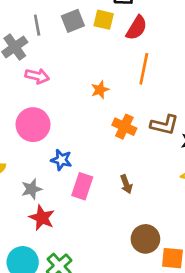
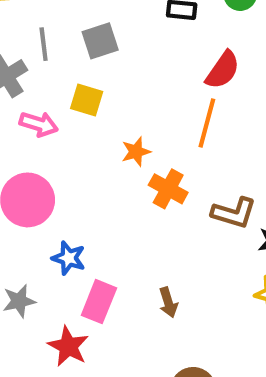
yellow square: (104, 20) -> (87, 100), moved
red semicircle: (137, 28) -> (223, 70), moved
orange cross: (124, 127) -> (168, 189), moved
red star: (42, 218) -> (68, 346), moved

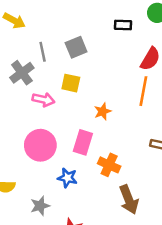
orange cross: (168, 189) -> (109, 165), moved
pink rectangle: (99, 302) -> (83, 142), moved
brown arrow: (168, 302) -> (129, 200), size x1.6

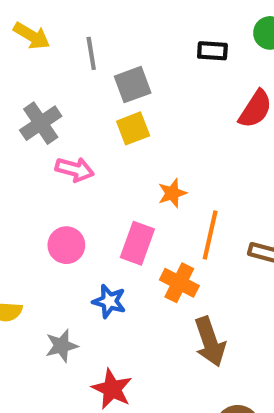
gray line: (43, 52) -> (91, 53), moved
yellow square: (71, 83) -> (133, 128), moved, turned -36
orange line: (143, 91) -> (210, 235), moved
pink circle: (40, 145) -> (66, 245), size x0.7

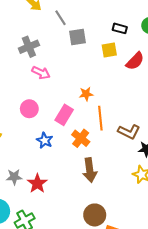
gray line: (91, 53) -> (60, 18), turned -35
yellow square: (133, 128) -> (109, 50), moved
orange line: (210, 235) -> (100, 118), turned -30
gray star: (62, 346) -> (14, 177), moved

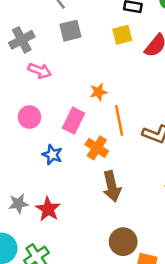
gray square: (78, 37) -> (70, 31), moved

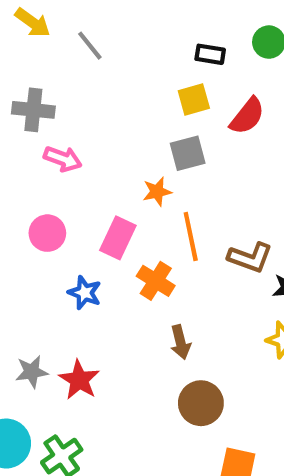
gray square: (70, 31) -> (188, 153), moved
gray cross: (22, 40) -> (33, 110), turned 35
brown arrow: (112, 186) -> (180, 342), size x0.7
brown circle: (123, 242) -> (201, 403), moved

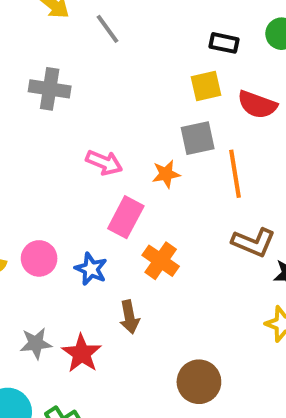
red semicircle: (247, 116) -> (257, 105), turned 69
pink arrow: (63, 159) -> (104, 163), moved
pink circle: (47, 233) -> (39, 258), moved
orange line: (191, 237) -> (235, 174), moved
brown arrow: (180, 342) -> (129, 317), moved

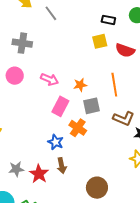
gray square: (198, 138) -> (92, 106), moved
pink circle: (39, 258) -> (15, 76), moved
blue star: (91, 269) -> (55, 142), moved
brown arrow: (129, 317) -> (62, 166), moved

